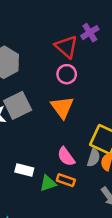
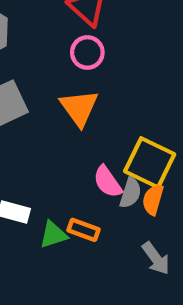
pink semicircle: (66, 157) -> (108, 182), moved

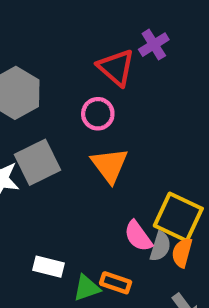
pink circle: (87, 52) -> (98, 114), moved

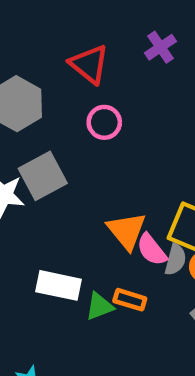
red triangle: (116, 68) -> (89, 64), moved
orange triangle: (110, 165) -> (127, 231), moved
white rectangle: (48, 267) -> (58, 285), size x1.4

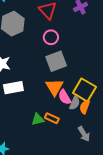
gray square: (43, 176) -> (56, 61), moved
white rectangle: (58, 285) -> (13, 88), moved, turned -30

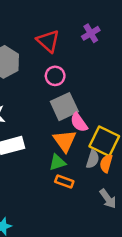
pink semicircle: (65, 97) -> (79, 122), moved
green triangle: (38, 119) -> (57, 162), moved

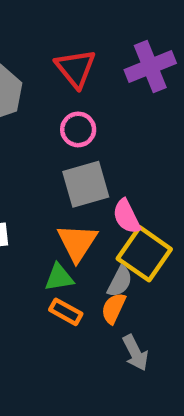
purple cross: (91, 33) -> (150, 67), size x1.5
pink semicircle: (79, 122) -> (126, 216), moved
orange semicircle: (106, 163) -> (113, 308), moved

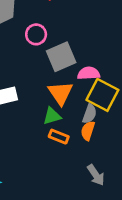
pink circle: (78, 129) -> (36, 34), moved
pink semicircle: (126, 216) -> (89, 73), turned 120
gray arrow: (135, 353) -> (96, 175), moved

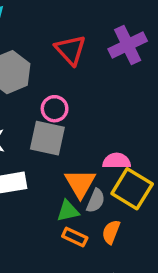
gray square: (61, 57) -> (47, 138), moved, turned 32
gray semicircle: (90, 114) -> (96, 201), moved

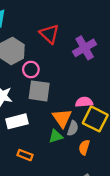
purple cross: (128, 45) -> (85, 48), moved
pink circle: (55, 109) -> (31, 69), moved
orange rectangle: (75, 237) -> (25, 155), moved

